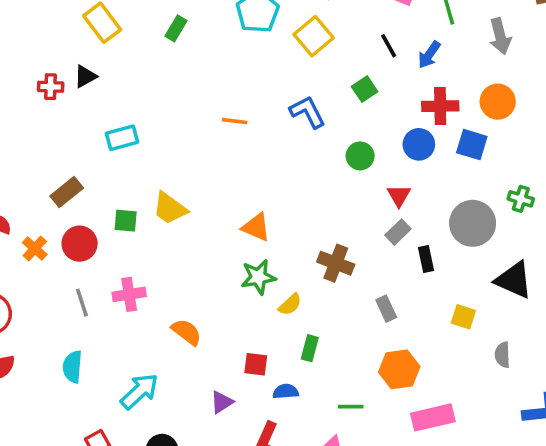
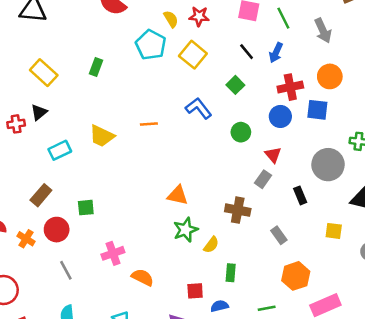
cyan rectangle: (122, 138) -> (60, 150), moved
yellow trapezoid: (170, 208) -> (102, 136), moved
gray rectangle: (398, 232) -> (263, 179), moved
pink cross: (129, 294) -> (113, 253), moved

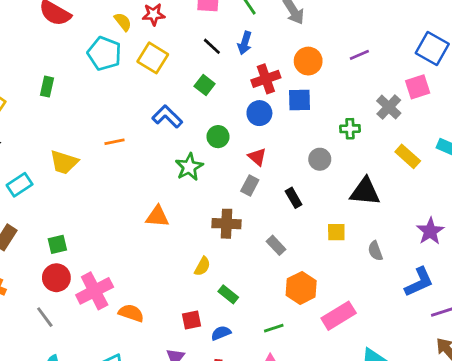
gray circle: (328, 165) -> (320, 159), size x0.6
red circle: (57, 230) -> (56, 278), moved
green star: (186, 230) -> (189, 167), moved
pink cross: (113, 253) -> (95, 291), size x1.4
green rectangle: (231, 273) -> (228, 294), turned -48

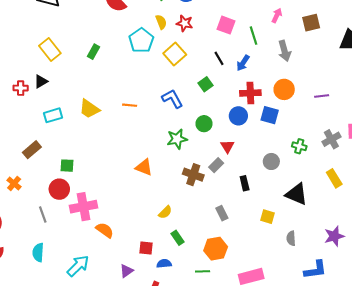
brown cross: (226, 224) -> (193, 175), moved
orange hexagon: (301, 288) -> (216, 249), moved

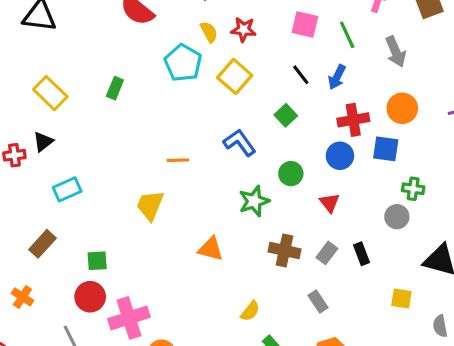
yellow trapezoid: (89, 109) -> (150, 205), moved, turned 85
green cross: (299, 146) -> (413, 189), moved
gray rectangle: (216, 165) -> (327, 253), moved
gray rectangle: (222, 213) -> (318, 302), moved

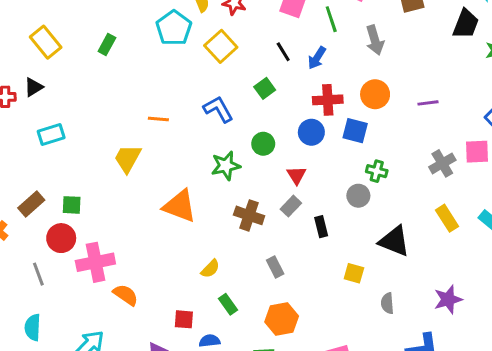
brown rectangle: (42, 244) -> (31, 204), moved
orange triangle: (211, 249) -> (180, 206), size x1.4
gray rectangle: (327, 253) -> (291, 206), moved

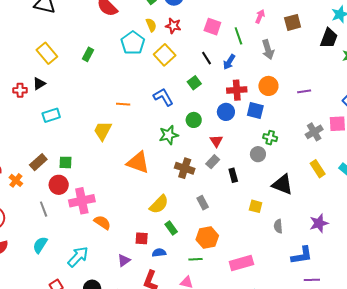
yellow semicircle: (210, 269) -> (159, 204), size x1.5
cyan semicircle: (33, 327) -> (40, 245), turned 30

